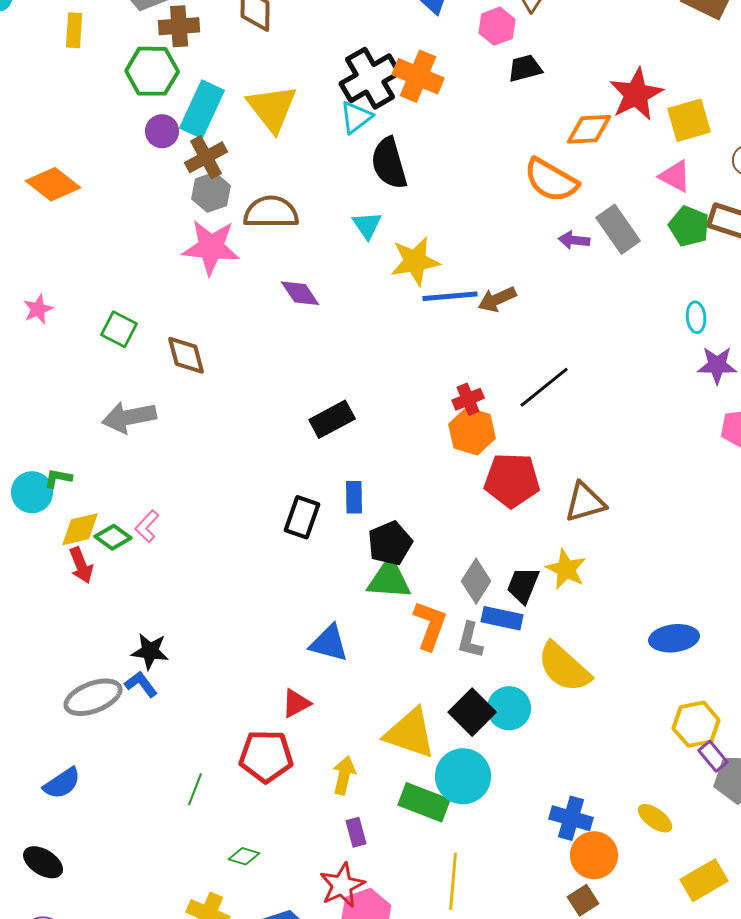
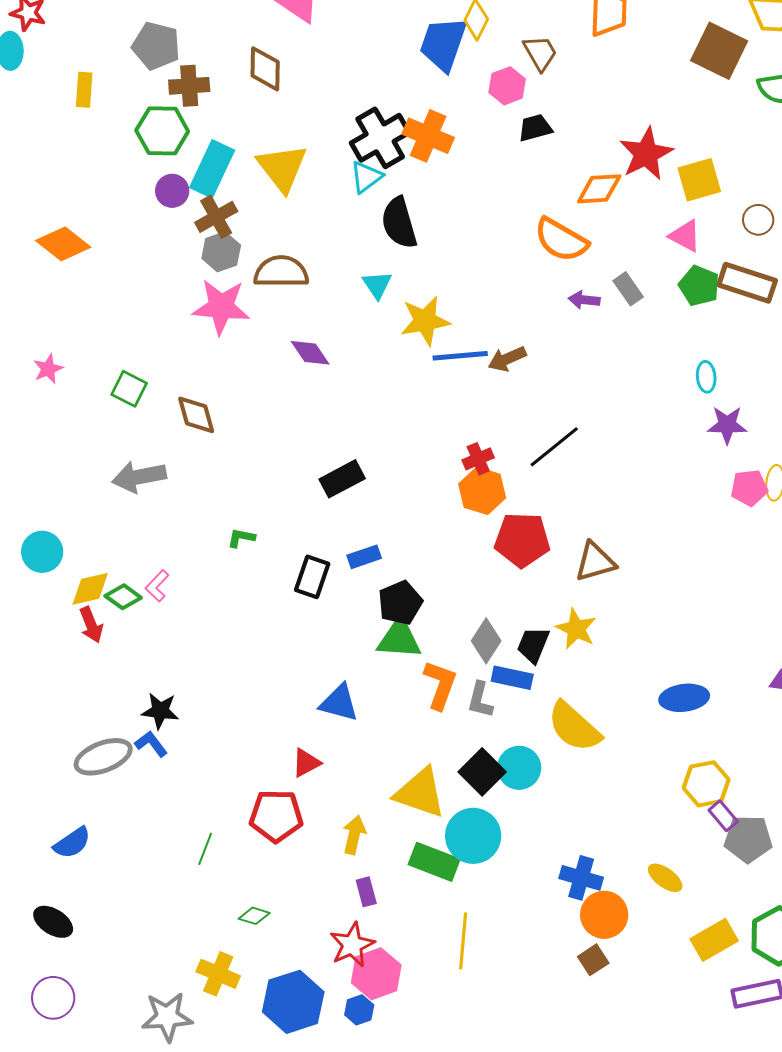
gray rectangle: (618, 229) -> (628, 289), size x0.7
green L-shape: (58, 478) -> (241, 538), moved
blue rectangle: (354, 497) -> (364, 557), turned 72

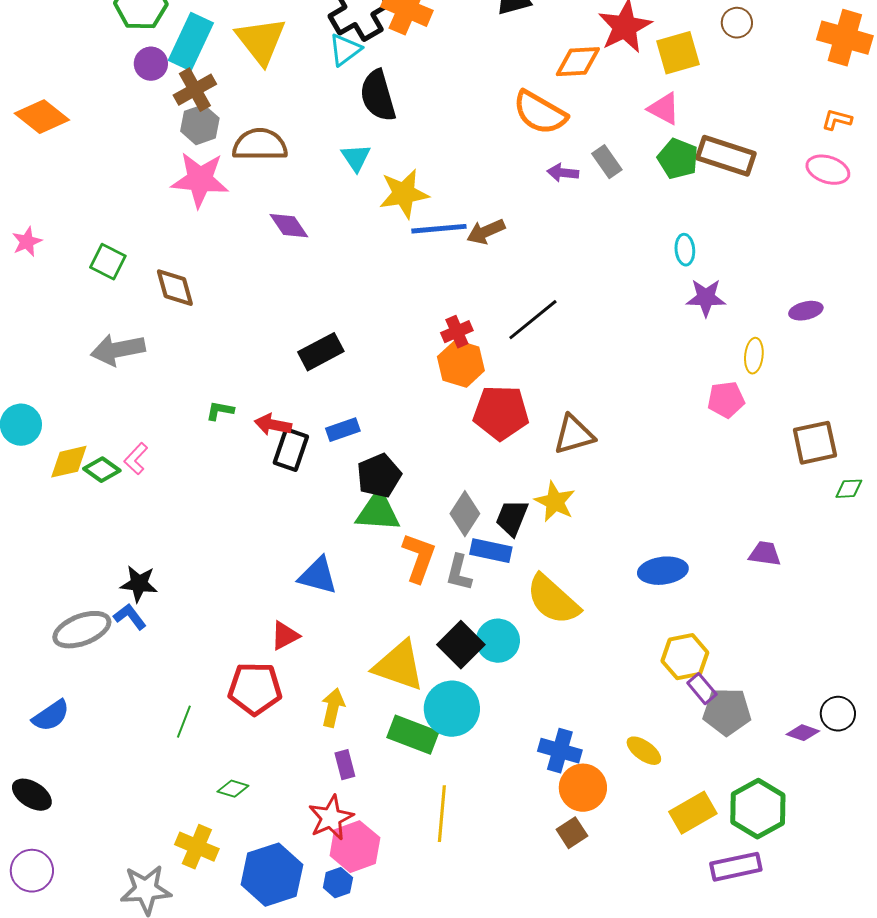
brown circle: (758, 220) -> (737, 23), moved
pink pentagon: (749, 488) -> (726, 400), moved
red arrow: (91, 625) -> (273, 425), moved, turned 123

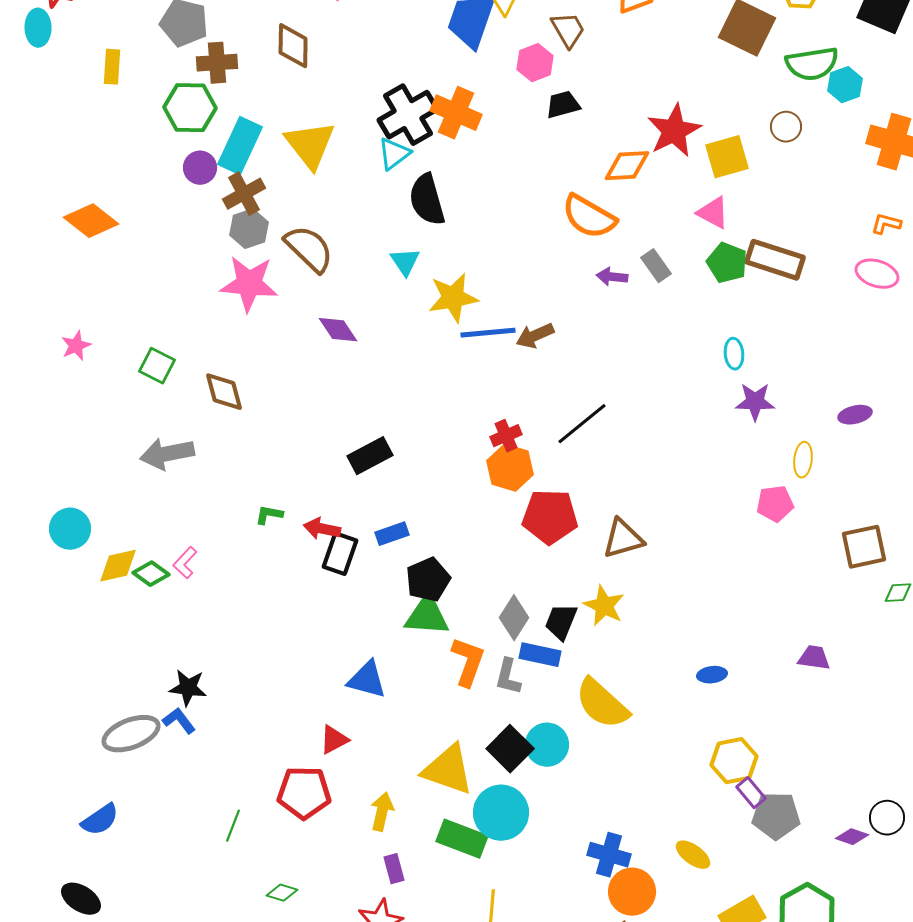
brown semicircle: (260, 145) -> (309, 249), turned 44
blue ellipse: (663, 571) -> (712, 675), size x0.6

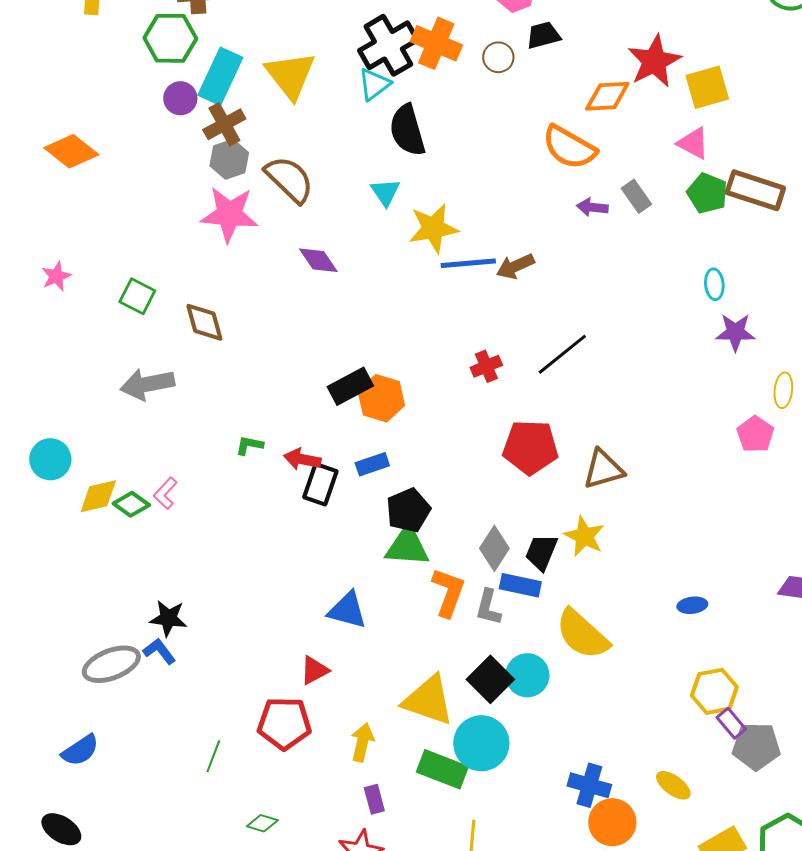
brown circle: (786, 127) -> (498, 57), moved
orange hexagon: (510, 468) -> (381, 398), moved
pink pentagon: (775, 504) -> (755, 434), turned -30

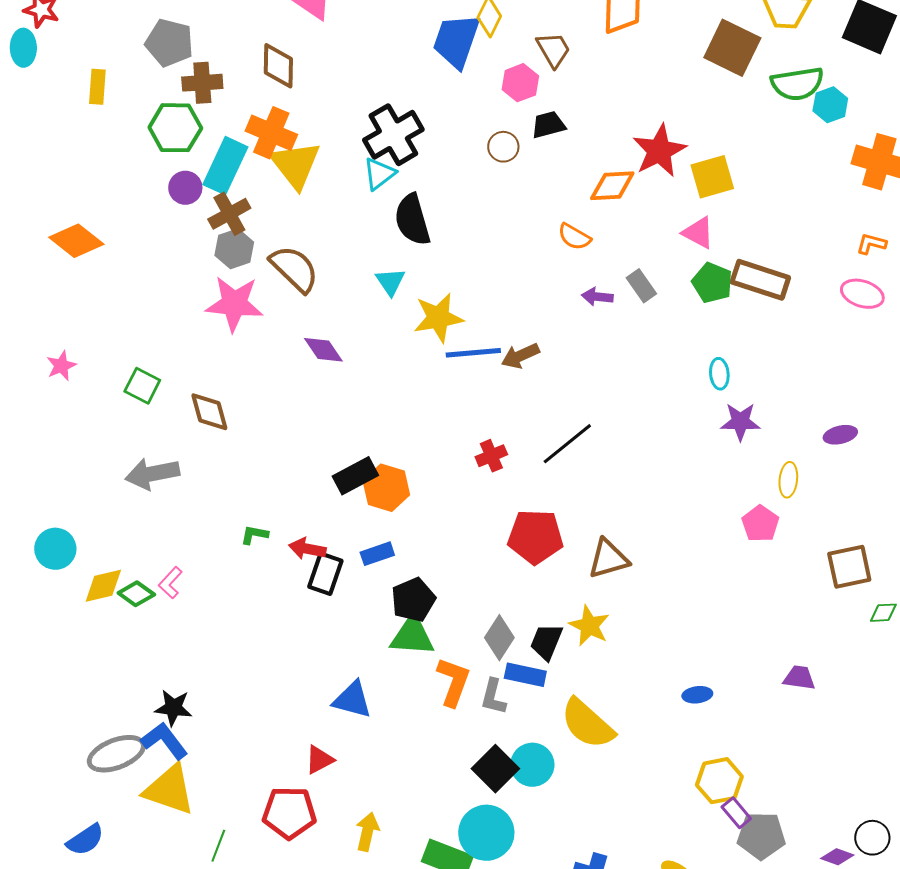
orange cross: (436, 43) -> (271, 133), moved
orange semicircle: (569, 147) -> (574, 237), size x0.6
blue L-shape: (159, 651) -> (164, 741), size x1.4
yellow triangle: (428, 700) -> (169, 790), moved

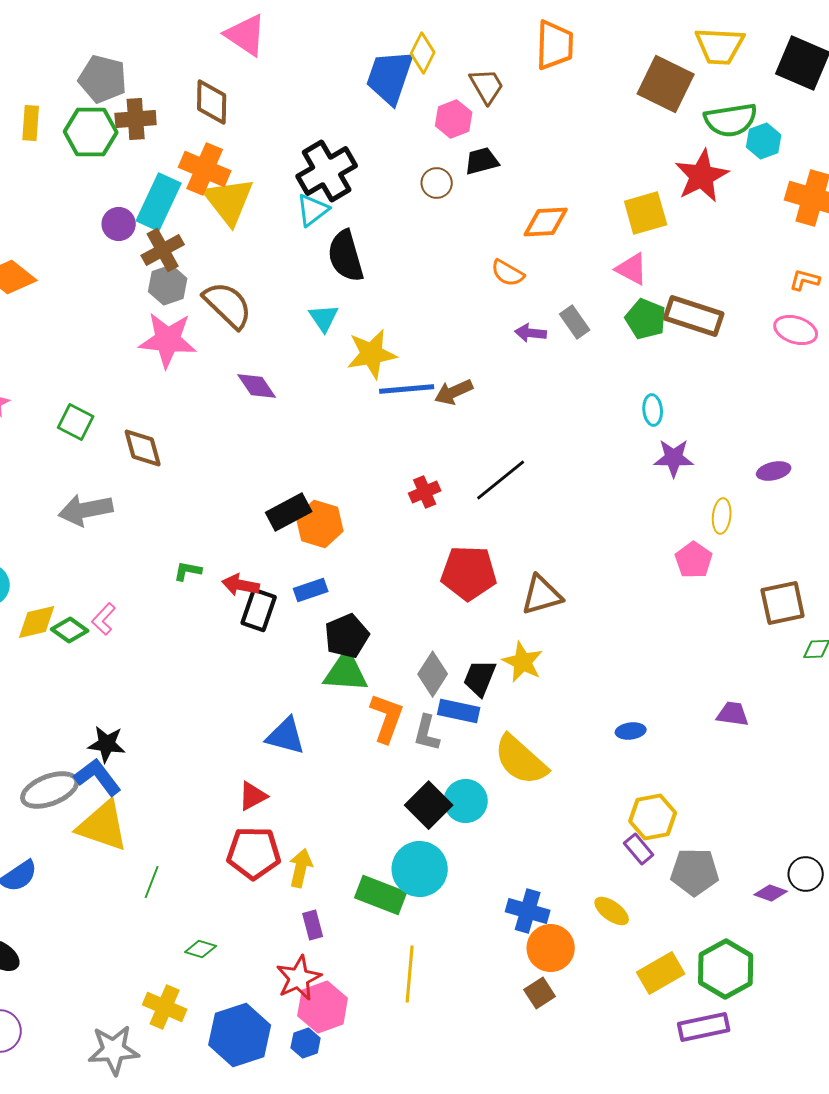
green hexagon: (175, 128) -> (91, 132), moved
red star: (659, 151) -> (702, 176), moved
red pentagon: (289, 813) -> (254, 853), moved
purple rectangle: (736, 813) -> (639, 849), moved

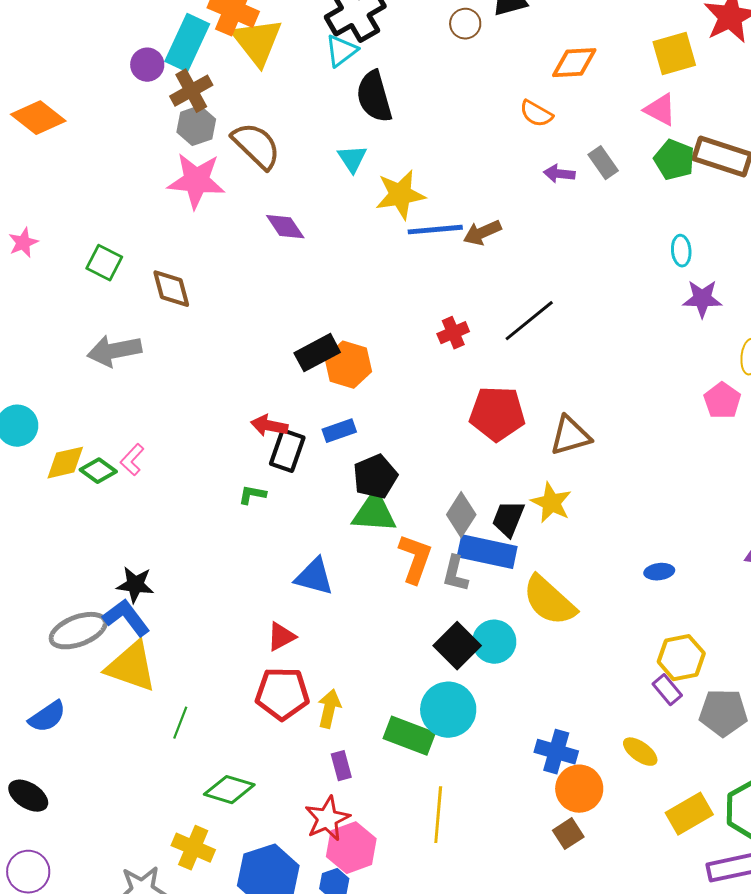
green L-shape: (188, 571) -> (252, 495), moved
blue rectangle: (459, 711) -> (487, 552), size x1.4
green diamond: (201, 949) -> (229, 790), size x1.6

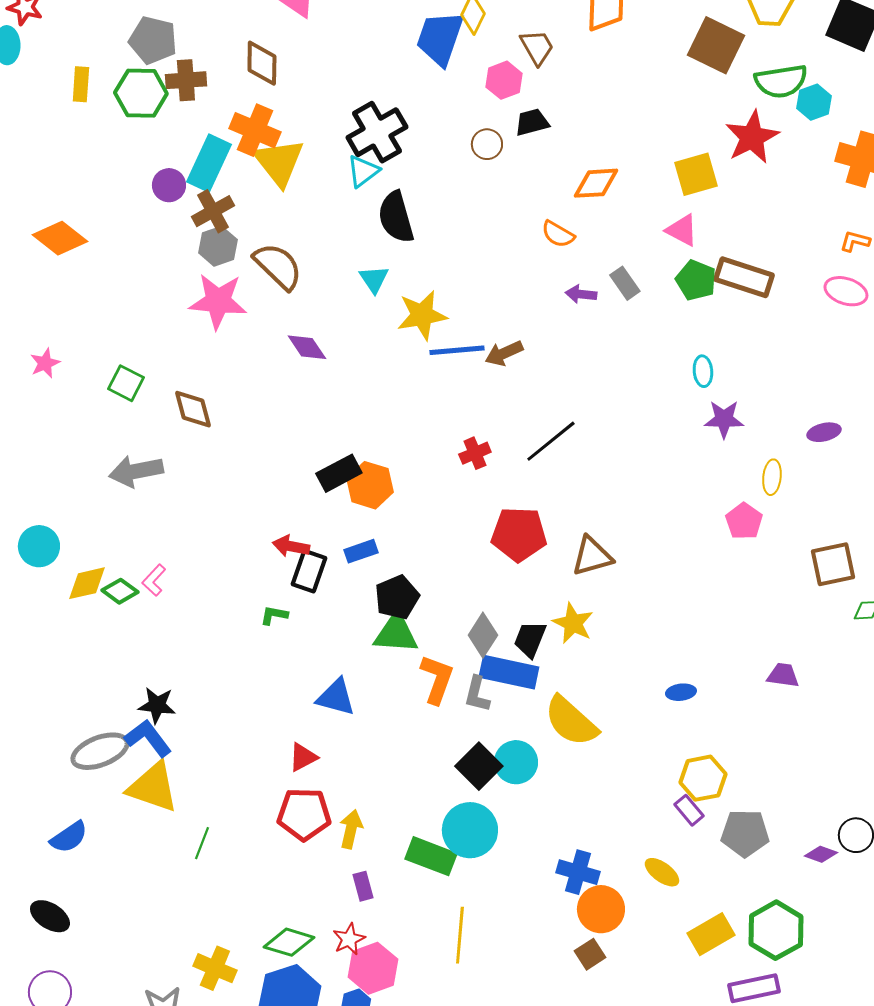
green diamond: (229, 790) -> (289, 942), moved
red star: (327, 819) -> (349, 939), size x0.7

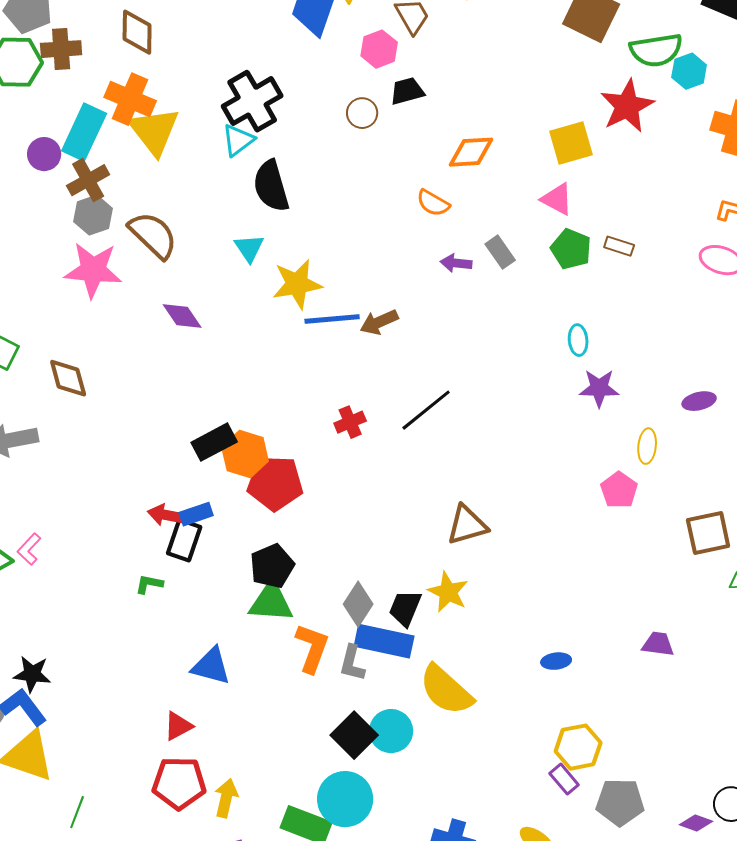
brown rectangle: (744, 277) -> (619, 246), size x0.5
red pentagon: (519, 534) -> (275, 483), moved
blue rectangle: (361, 551) -> (196, 514), moved

